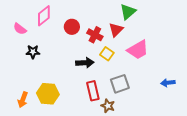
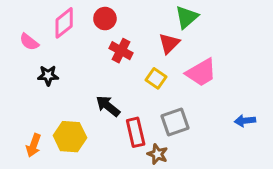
red circle: (72, 27) -> (105, 19), moved
red cross: (95, 35) -> (121, 51), moved
black arrow: (85, 63) -> (108, 106), moved, turned -138

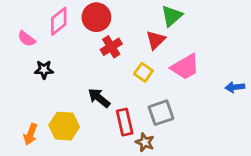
red circle: (105, 19) -> (96, 17), size x1.4
red cross: (121, 51) -> (111, 47), turned 30
blue arrow: (245, 121) -> (235, 87), moved

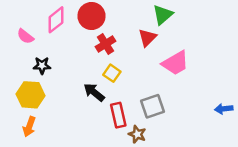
yellow square: (143, 72) -> (112, 73), moved
blue arrow: (235, 87) -> (224, 109), moved
yellow hexagon: (64, 126) -> (30, 95), moved

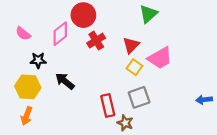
pink diamond: (56, 20) -> (60, 34), moved
red triangle: (147, 38) -> (131, 45), moved
yellow square: (112, 73) -> (134, 67), moved
black arrow: (94, 92) -> (65, 81), moved

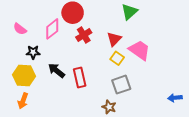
pink trapezoid: (160, 58) -> (139, 50), turned -115
blue arrow: (204, 100) -> (175, 98), moved
red rectangle: (108, 106) -> (80, 78), moved

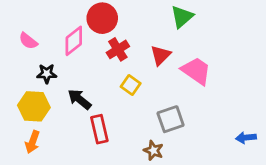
yellow square: (117, 58) -> (131, 85), moved
red rectangle: (80, 78) -> (99, 129), moved

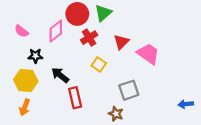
green triangle: (182, 17) -> (103, 13), moved

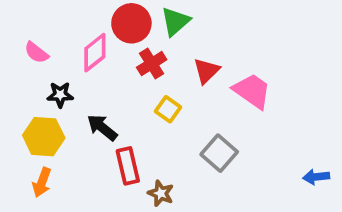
gray square: (129, 90) -> (219, 153), turned -30
brown star: (116, 114) -> (161, 193), moved

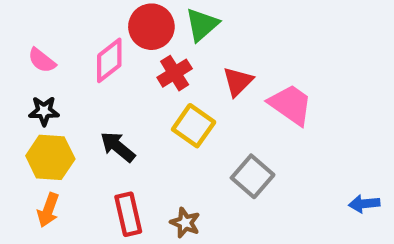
black star: (60, 95) -> (44, 111), moved
yellow square: (168, 109) -> (194, 126), size x1.4
red rectangle: (128, 166) -> (128, 214), moved

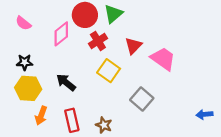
pink semicircle: (42, 60) -> (23, 23), moved
orange arrow: (48, 210) -> (41, 116), moved

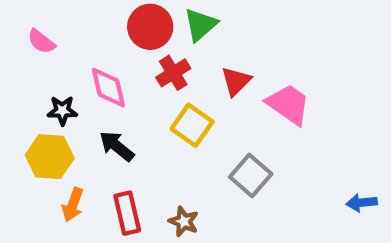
pink diamond: (61, 34) -> (108, 88), moved, turned -65
black star: (25, 62) -> (62, 111), moved

